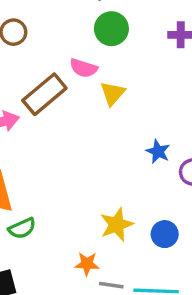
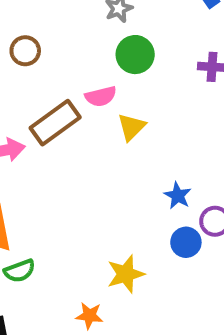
pink semicircle: (83, 68) -> (101, 96), turned -36
blue circle: (165, 234) -> (186, 242), moved

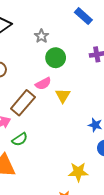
green semicircle: (20, 271) -> (20, 139), moved
yellow star: (126, 274) -> (78, 172), turned 30

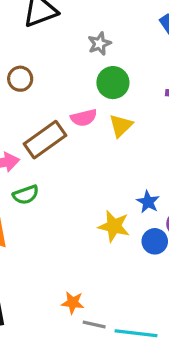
yellow triangle: (63, 95) -> (121, 126), moved
yellow star: (78, 172) -> (114, 226), moved

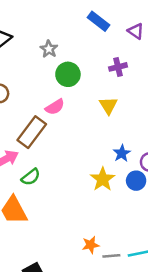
yellow triangle: (121, 126) -> (108, 105), moved
blue star: (148, 202) -> (122, 153), turned 30
yellow star: (114, 226) -> (103, 179), turned -30

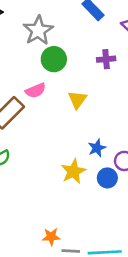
gray star: (49, 49) -> (38, 30), size x1.6
yellow triangle: (108, 105) -> (77, 100), moved

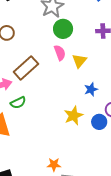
pink semicircle: (36, 90) -> (60, 53), moved, turned -91
blue star: (97, 148) -> (91, 89), moved

